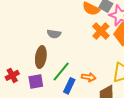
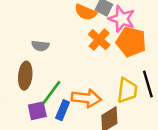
orange arrow: (89, 77) -> (86, 98), size x1.6
purple square: (36, 82) -> (37, 111), moved

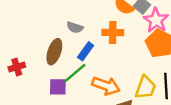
orange cross: (99, 40) -> (113, 33), moved, turned 36
blue rectangle: (63, 110) -> (86, 51), moved

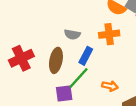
red cross: (17, 67) -> (21, 58), moved, size x1.5
orange arrow: (106, 86) -> (110, 86), size x0.6

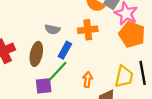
orange arrow: (110, 86) -> (88, 79), turned -96

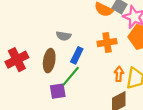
orange cross: (88, 30) -> (107, 43), moved
orange arrow: (88, 79) -> (119, 74), moved

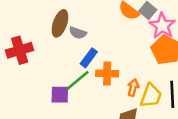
orange cross: (107, 43) -> (107, 74), moved
brown ellipse: (49, 61) -> (60, 23), moved

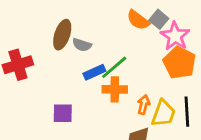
blue rectangle: (89, 58) -> (94, 72), turned 30
green line: (78, 80) -> (114, 67), moved

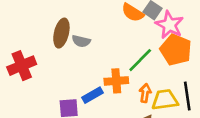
green line: (114, 67) -> (140, 60), moved
blue rectangle: (94, 72) -> (92, 95), moved
yellow trapezoid: (163, 113) -> (165, 100), turned -112

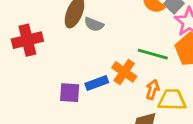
green line: (140, 60) -> (153, 54), turned 52
orange cross: (116, 81) -> (124, 72), turned 30

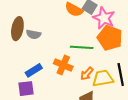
blue rectangle: (97, 83) -> (34, 70), moved
orange arrow: (152, 89) -> (87, 74), turned -144

